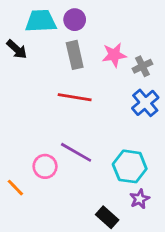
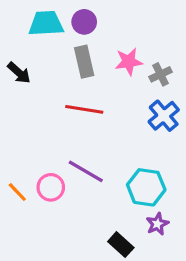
black arrow: (17, 49) -> (19, 73), moved
orange line: (15, 188) -> (17, 192), moved

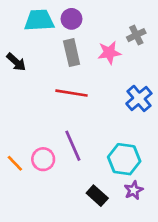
gray cross: (161, 74) -> (136, 35), moved
purple line: (86, 171) -> (73, 146), turned 36
black rectangle: (121, 245) -> (97, 196), moved

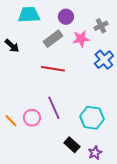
purple circle: (72, 19) -> (66, 17), moved
gray rectangle: (72, 53) -> (53, 39), turned 66
blue cross: (139, 98) -> (104, 60), moved
purple star: (134, 190) -> (95, 153), moved

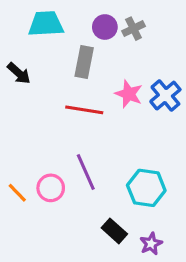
gray cross: (101, 26) -> (134, 29), moved
gray rectangle: (53, 39) -> (84, 62), turned -42
pink star: (81, 39) -> (129, 94), moved, turned 30

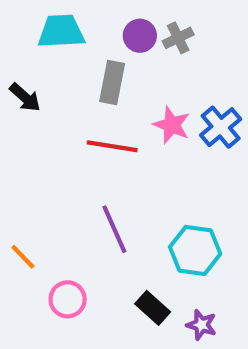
pink circle: (51, 188) -> (68, 299), moved
purple star: (151, 244) -> (201, 325), turned -30

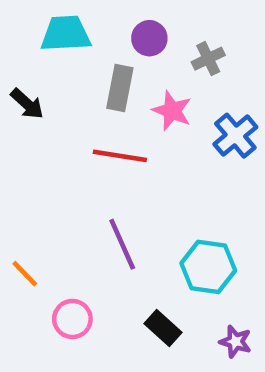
gray cross: (178, 38) -> (208, 59), moved
pink star: (172, 125) -> (172, 111), moved
purple star: (201, 325) -> (235, 342), moved

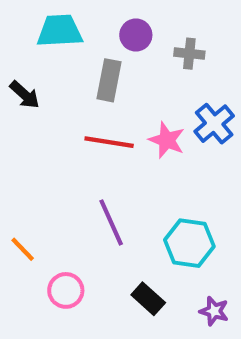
gray cross: (208, 59) -> (189, 54), turned 32
pink star: (172, 111) -> (167, 140), moved

